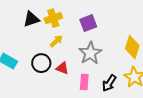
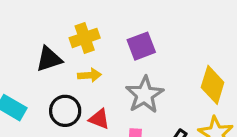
black triangle: (31, 19) -> (49, 59), moved
yellow arrow: (56, 41) -> (89, 75), turned 40

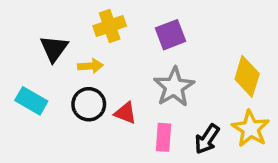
black triangle: (49, 59) -> (54, 49), moved, turned -36
yellow arrow: (89, 75) -> (90, 66), moved

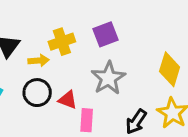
yellow cross: (110, 26) -> (62, 42), moved
pink rectangle: (164, 137) -> (87, 120), moved

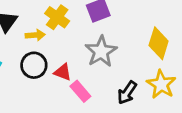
yellow cross: (62, 42) -> (57, 17), turned -35
pink rectangle: (87, 120) -> (80, 91), turned -45

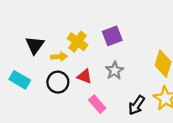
gray star: (101, 51) -> (115, 71), size x0.7
red triangle: (63, 72) -> (84, 76), moved

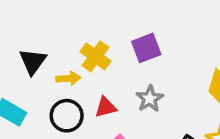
red triangle: (84, 76) -> (106, 107), turned -35

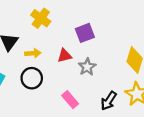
yellow cross: (95, 56) -> (41, 18), moved
red triangle: (106, 107) -> (65, 56), moved

